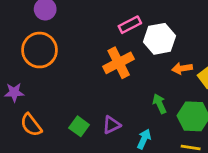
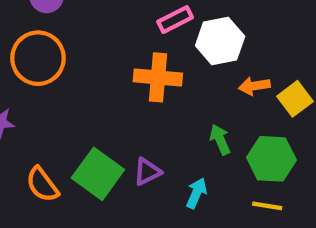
orange cross: (119, 63) -> (158, 77), turned 32
orange semicircle: (31, 125) -> (42, 185), moved
green square: (79, 126) -> (98, 174), size x1.6

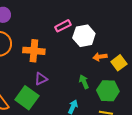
orange cross: (158, 77) -> (34, 51), moved
purple triangle: (147, 172) -> (41, 79), moved

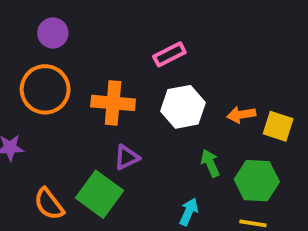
white hexagon: (84, 36) -> (183, 107), moved
yellow square: (119, 63) -> (278, 126), turned -35

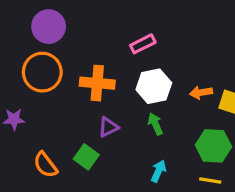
purple circle: (53, 33) -> (49, 27), size x1.4
green arrow: (210, 163) -> (155, 124), moved
green square: (99, 194) -> (86, 157), size x0.7

